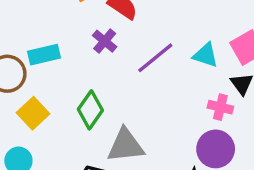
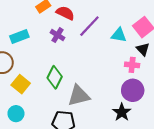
cyan rectangle: (44, 55) -> (19, 37), moved
purple line: (155, 58) -> (89, 26), moved

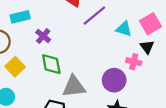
purple cross: (58, 35) -> (43, 36), moved
green diamond: (55, 77) -> (51, 64), turned -45
purple circle: (133, 90) -> (114, 80), moved

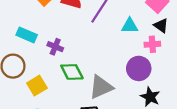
cyan rectangle: (20, 17) -> (27, 35), turned 54
cyan triangle: (124, 29) -> (130, 26), moved
yellow square: (15, 67) -> (37, 86), turned 30

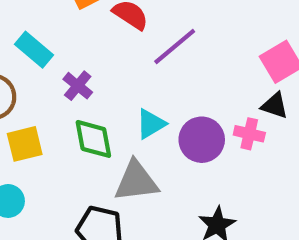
black triangle: (161, 25) -> (275, 106), turned -35
cyan triangle: (130, 26) -> (151, 124), moved, turned -48
purple circle: (139, 68) -> (202, 140), moved

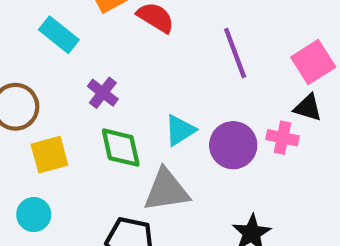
purple line: (175, 47) -> (235, 53), moved, turned -69
cyan rectangle: (34, 50) -> (59, 35), moved

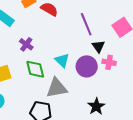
black triangle: (308, 108) -> (98, 46), moved, turned 40
cyan triangle: (180, 130) -> (62, 60), turned -42

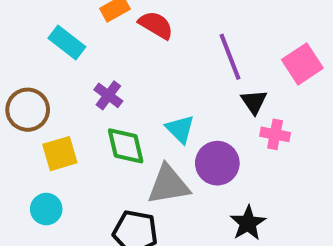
purple circle: (87, 66) -> (217, 163), moved

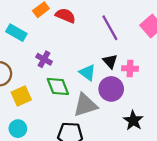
black triangle: (254, 102) -> (110, 61), moved
pink cross: (275, 134) -> (130, 69), moved

